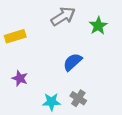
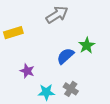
green star: (98, 26) -> (87, 45), moved
purple star: (20, 78) -> (27, 71), moved

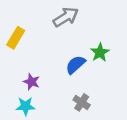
yellow rectangle: (13, 33) -> (16, 38), turned -42
cyan star: (46, 92) -> (25, 106), moved

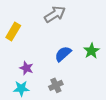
green star: (100, 52) -> (91, 51), moved
gray cross: (82, 102) -> (56, 85), moved, turned 32

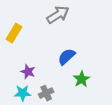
green star: (91, 51) -> (82, 79), moved
gray cross: (56, 85) -> (46, 93), moved

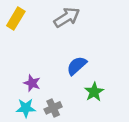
yellow rectangle: (14, 33) -> (16, 19), moved

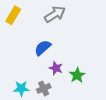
blue semicircle: (77, 66) -> (43, 48), moved
purple star: (32, 83) -> (56, 68), moved

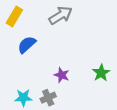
blue semicircle: (43, 48) -> (27, 45), moved
green star: (77, 75) -> (101, 73), moved

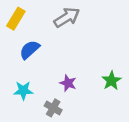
cyan star: (23, 98) -> (23, 91), moved
gray cross: (48, 98) -> (53, 108), turned -35

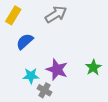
purple star: (68, 83) -> (57, 70), size x1.5
cyan star: (23, 91) -> (31, 76), moved

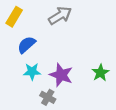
cyan star: (31, 76) -> (32, 72), moved

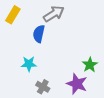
blue semicircle: (26, 45) -> (39, 34), moved, turned -36
purple star: (61, 75) -> (77, 84), moved

